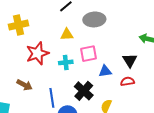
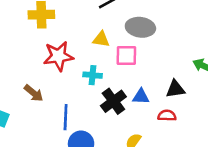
pink square: (88, 54) -> (126, 56), moved
black triangle: (130, 60) -> (175, 89), turned 42
black cross: (84, 91) -> (113, 101), moved

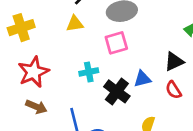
yellow triangle: (101, 39) -> (75, 24), moved
red star: (58, 56) -> (33, 72), moved
red semicircle: (167, 115) -> (173, 90), turned -108

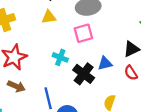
cyan cross: (89, 72) -> (60, 57), turned 32

